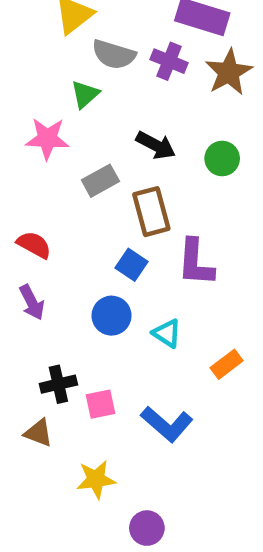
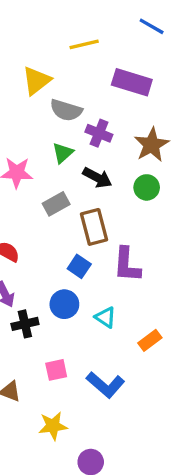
purple cross: (169, 61) -> (99, 133), moved
brown star: (229, 72) -> (152, 145), moved
green triangle: (85, 94) -> (63, 153), moved
black cross: (58, 384) -> (25, 324), moved

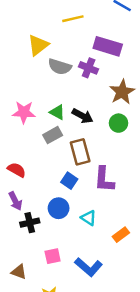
purple cross: (99, 133) -> (89, 68), moved
green triangle: (63, 153) -> (57, 112), moved, turned -49

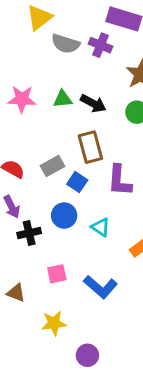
green triangle: (57, 112) -> (63, 99), turned -35
gray rectangle: (53, 135) -> (52, 166), moved

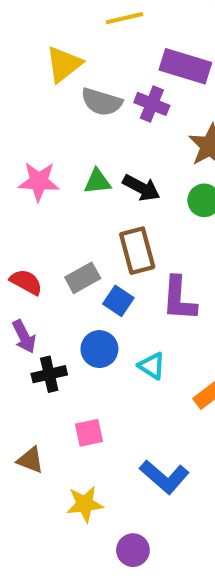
blue L-shape: (101, 287) -> (164, 477), moved

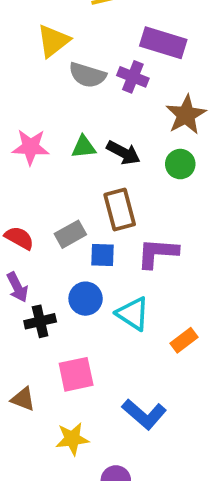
purple L-shape: (179, 299) -> (158, 253), turned 90
blue square: (118, 301) -> (103, 255), turned -32
cyan triangle: (152, 366) -> (133, 314), size x1.4
pink square: (89, 433) -> (76, 374), size x1.4

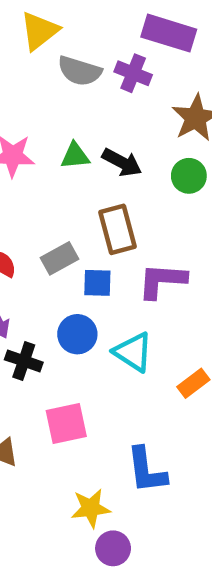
black cross: (40, 321) -> (24, 361), turned 32
blue L-shape: (144, 414) -> (146, 470), turned 42
yellow star: (72, 439) -> (91, 508), moved

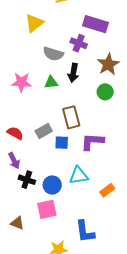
gray semicircle: (80, 71) -> (53, 54), moved
black arrow: (122, 162) -> (73, 73), moved, turned 72
blue circle: (77, 334) -> (52, 185), moved
cyan triangle: (133, 352) -> (79, 175), turned -42

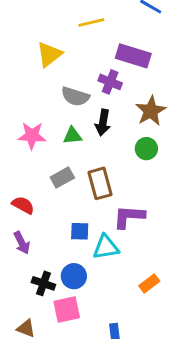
gray rectangle: (44, 131) -> (62, 178), moved
blue square: (62, 143) -> (80, 231), moved
cyan triangle: (79, 175) -> (106, 247), moved
black cross: (27, 180) -> (43, 283), moved

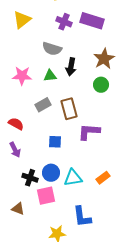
yellow triangle: (49, 54) -> (22, 20), moved
purple cross: (110, 82) -> (64, 22), moved
cyan triangle: (106, 247) -> (73, 178), moved

